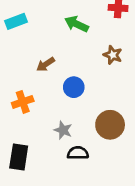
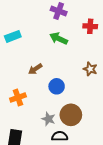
brown star: (113, 55) -> (90, 69), moved
brown circle: (110, 125) -> (71, 115), moved

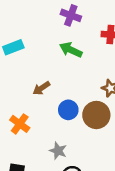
orange cross: (18, 98) -> (20, 124), turned -35
brown circle: (71, 115) -> (96, 115), moved

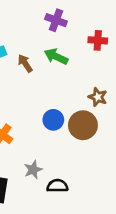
brown arrow: (41, 88) -> (25, 63), moved, turned 90
gray star: (58, 151) -> (33, 170), moved, turned 30

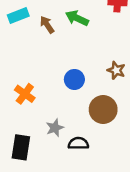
brown star: (98, 97) -> (116, 70), moved
brown circle: (83, 125) -> (103, 110), moved

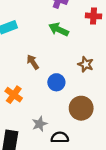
brown arrow: (47, 25) -> (33, 62), moved
brown star: (116, 70) -> (86, 64), moved

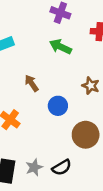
gray star: (40, 124) -> (34, 167), moved
black semicircle: (60, 137) -> (62, 167), turned 150

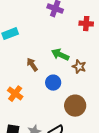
green arrow: (60, 47) -> (60, 55), moved

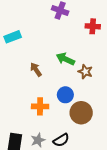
blue circle: (53, 83) -> (65, 95), moved
orange cross: (15, 94) -> (40, 106), moved, turned -35

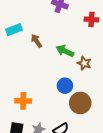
brown arrow: (36, 70) -> (36, 41), moved
orange cross: (40, 106) -> (23, 101), moved

